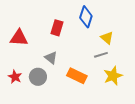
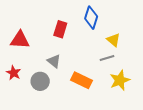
red star: (15, 77) -> (14, 73), moved

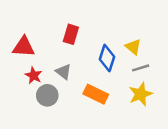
blue diamond: (91, 18) -> (107, 58), moved
gray line: (107, 58) -> (141, 68), moved
red star: (14, 73) -> (34, 75), moved

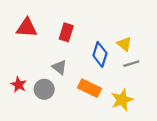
red triangle: (24, 47) -> (27, 28), moved
red star: (34, 75) -> (19, 85), moved
yellow star: (141, 94) -> (122, 100), moved

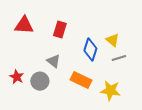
yellow star: (122, 100) -> (110, 91), turned 30

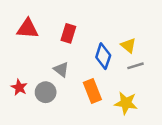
orange rectangle: (81, 80) -> (92, 91), turned 42

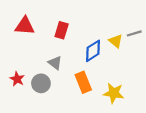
blue diamond: (103, 56) -> (93, 51), turned 40
gray line: (136, 66) -> (134, 33), moved

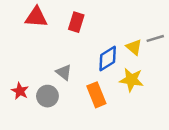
red triangle: (25, 26) -> (36, 17), moved
red rectangle: (62, 30) -> (76, 22), moved
yellow star: (114, 93) -> (131, 80), moved

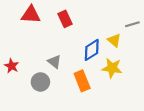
red rectangle: (76, 22) -> (65, 19), turned -42
gray line: (155, 38) -> (132, 24), moved
red star: (20, 91) -> (12, 66), moved

